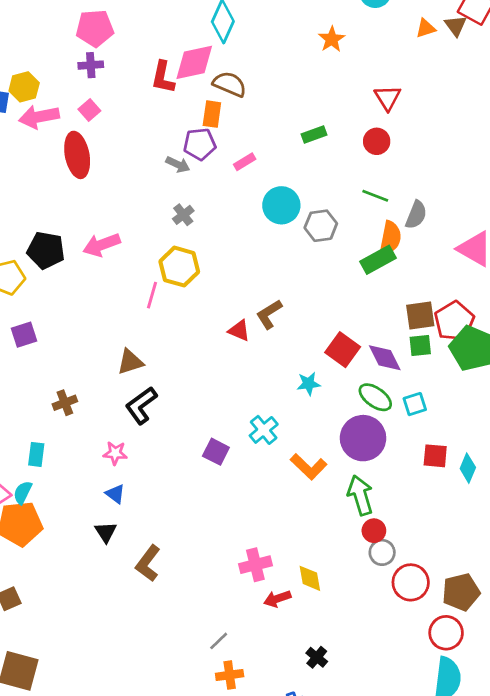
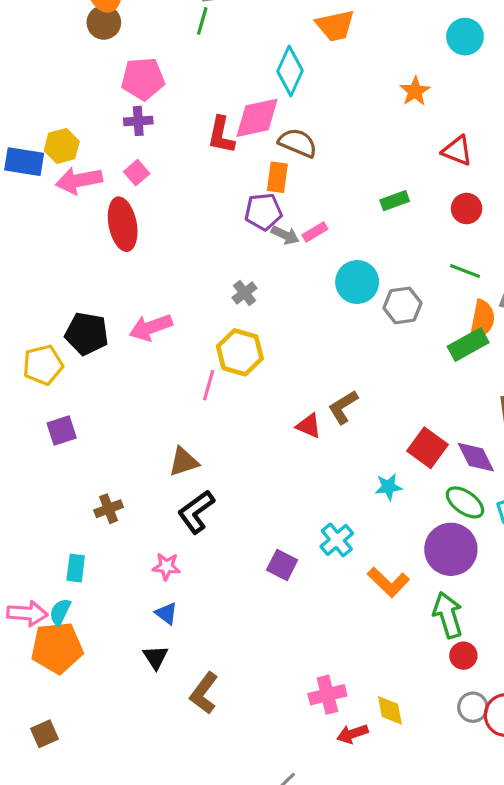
red triangle: (388, 98) -> (457, 151), moved, turned -36
gray arrow: (178, 164) -> (285, 235), moved
gray circle: (382, 552) -> (473, 707), moved

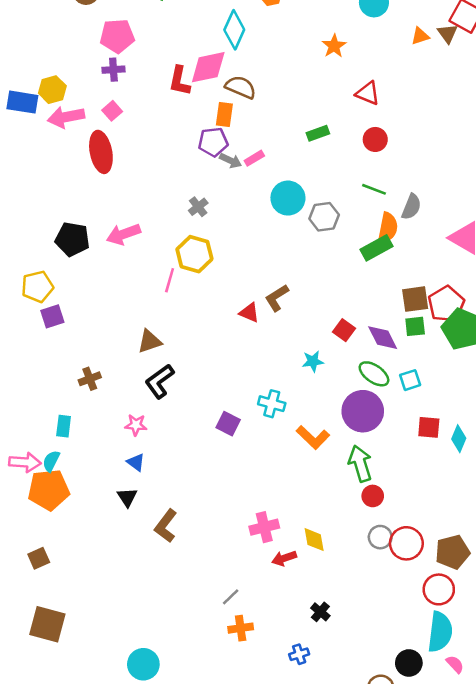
yellow pentagon: (43, 365) -> (37, 287), moved
red square: (427, 448) -> (344, 330), size x0.7
cyan cross: (337, 540) -> (272, 404), turned -35

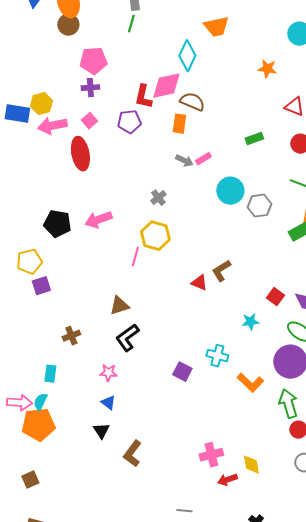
orange star: (334, 46) -> (267, 69), turned -30
purple pentagon: (213, 142) -> (129, 122), moved
gray line: (231, 597) -> (184, 511), turned 49

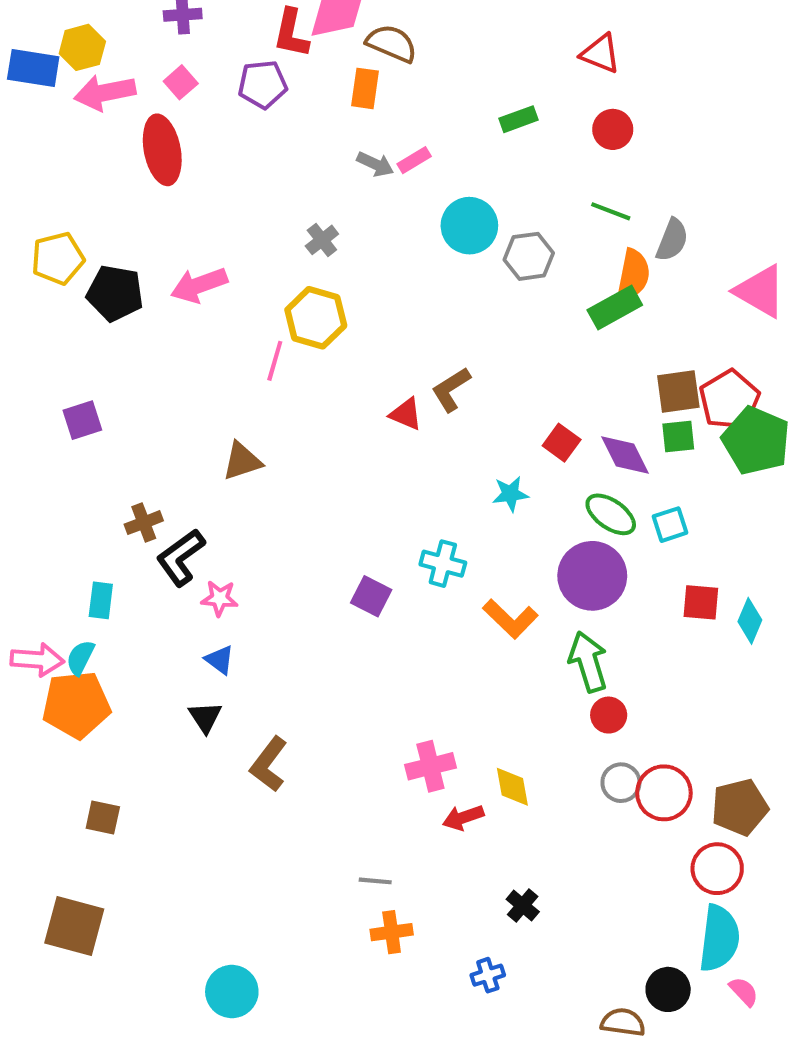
yellow pentagon: (29, 262) -> (58, 258), moved
black L-shape: (127, 338) -> (181, 557), moved
brown square: (30, 480) -> (103, 817), moved, turned 36

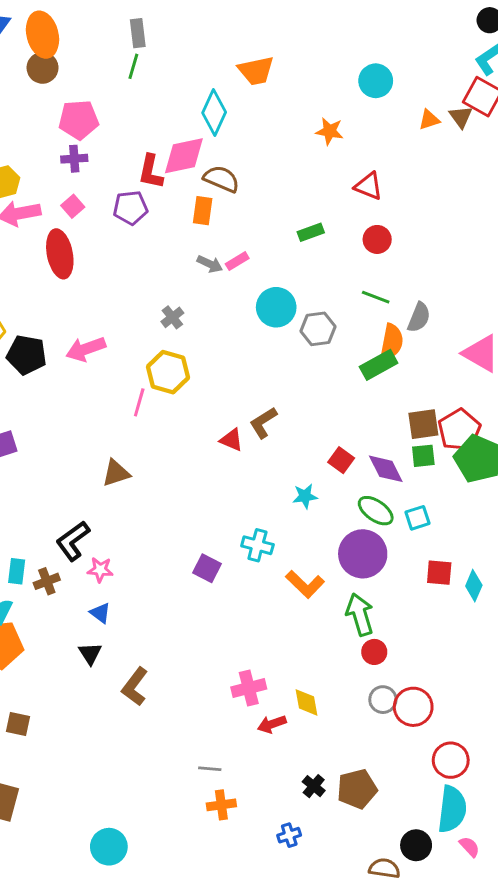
brown cross: (144, 523) -> (47, 581), moved
brown pentagon: (740, 807) -> (357, 789), moved

